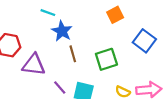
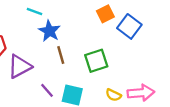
blue square: (144, 41) -> (129, 26), moved
purple triangle: (34, 65) -> (20, 66), turned -35

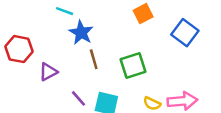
blue square: (129, 26) -> (185, 33), moved
purple triangle: (20, 66) -> (48, 72), size x0.7

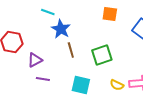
orange square: (143, 14) -> (110, 14), turned 35
purple line: (79, 98) -> (43, 79), moved, turned -40

